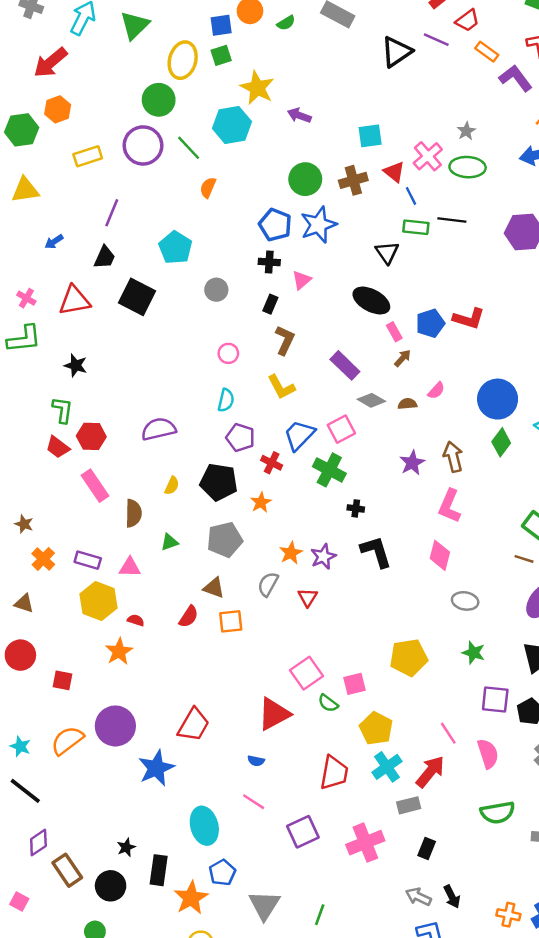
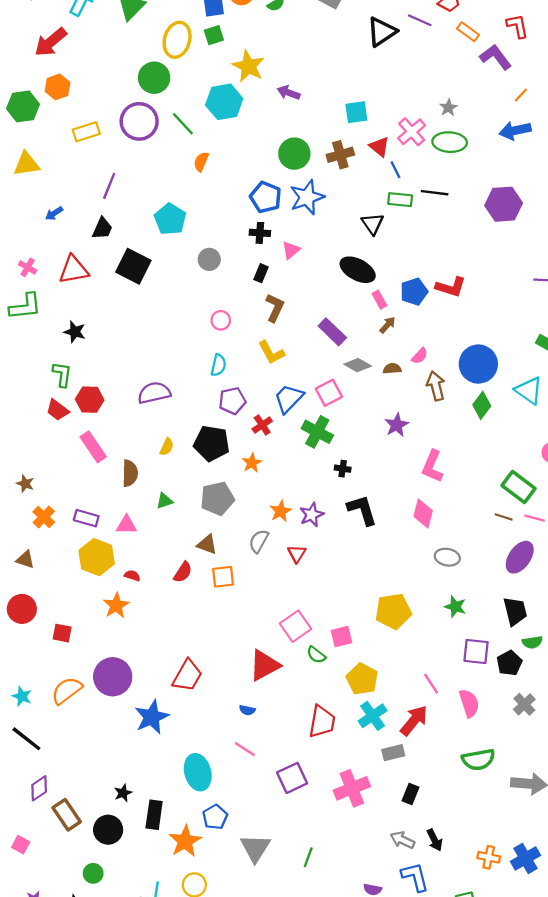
purple pentagon: (240, 438) -> (232, 401), turned -30
brown arrow: (453, 457) -> (436, 386), moved
red cross: (272, 463) -> (262, 425), turned 30

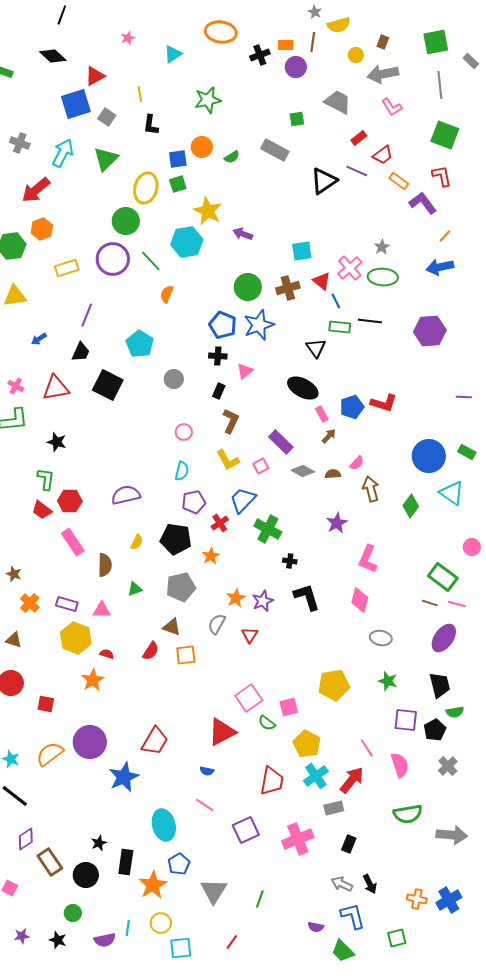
blue circle: (478, 364) -> (429, 456), moved
pink square: (329, 393) -> (261, 466), moved, size x0.7

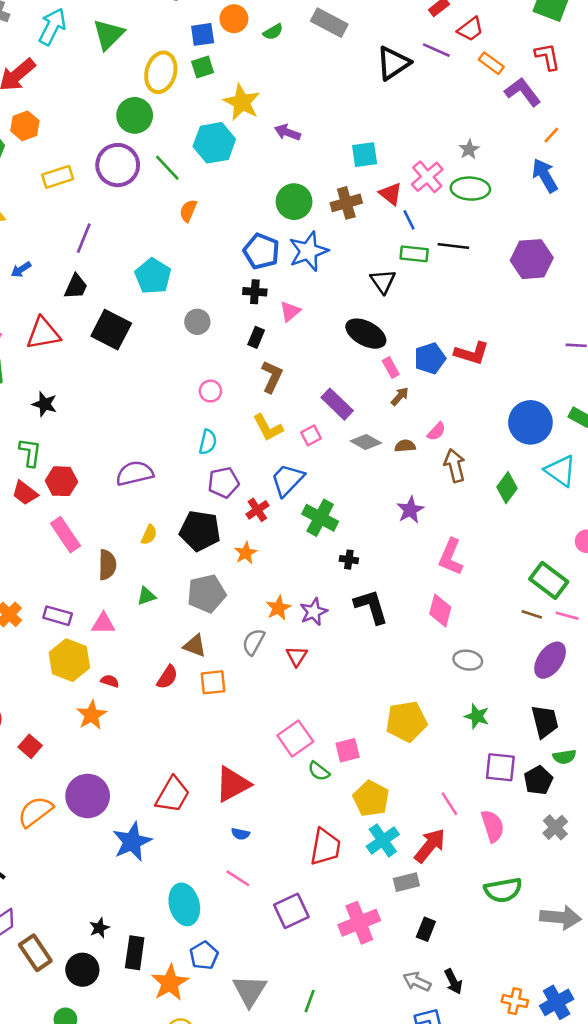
blue arrow: (440, 267) -> (545, 175), turned 72
red square: (46, 704) -> (30, 746), turned 30
red triangle: (222, 732) -> (233, 784), moved

